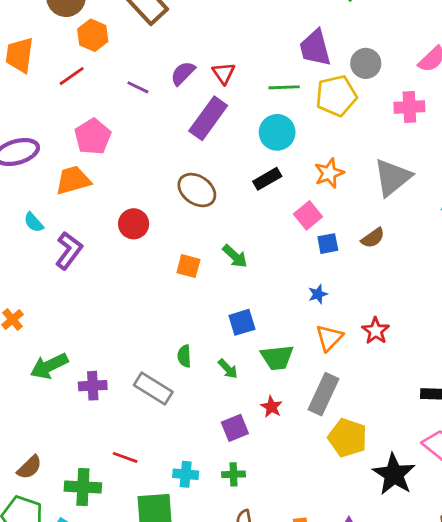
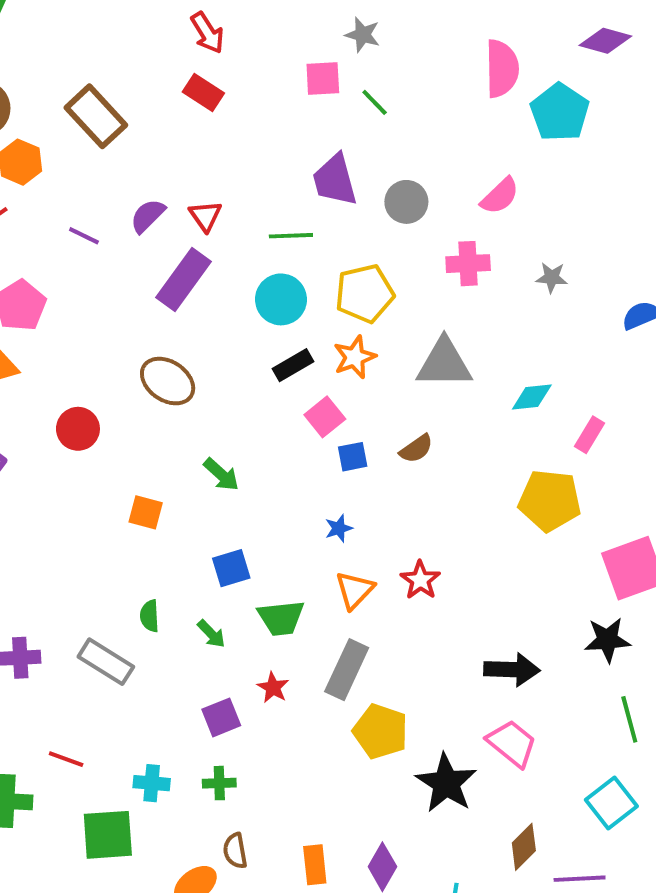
yellow pentagon: (336, 96) -> (365, 293), moved
gray triangle: (393, 177) -> (444, 363), turned 39
black rectangle: (267, 179) -> (293, 365), moved
orange square: (188, 266) -> (146, 512), moved

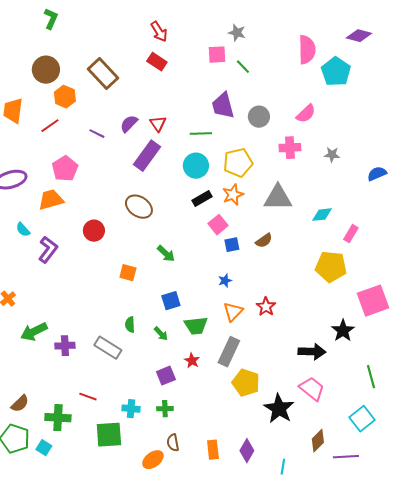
black star: (607, 640) -> (343, 331), moved, turned -30

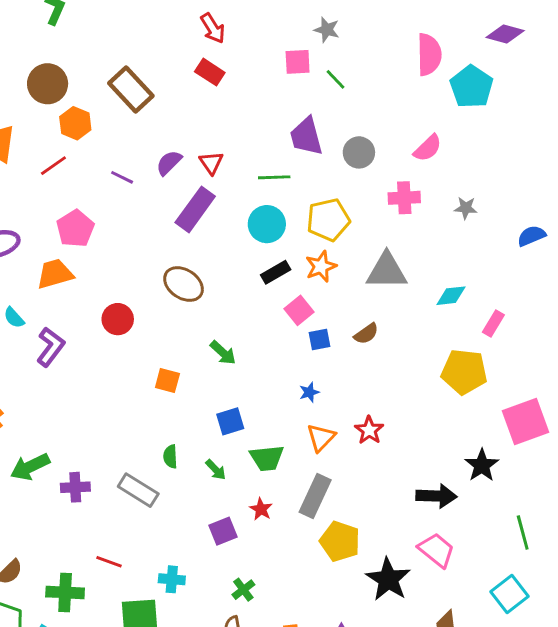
green cross: (165, 409) -> (243, 590), moved, turned -35

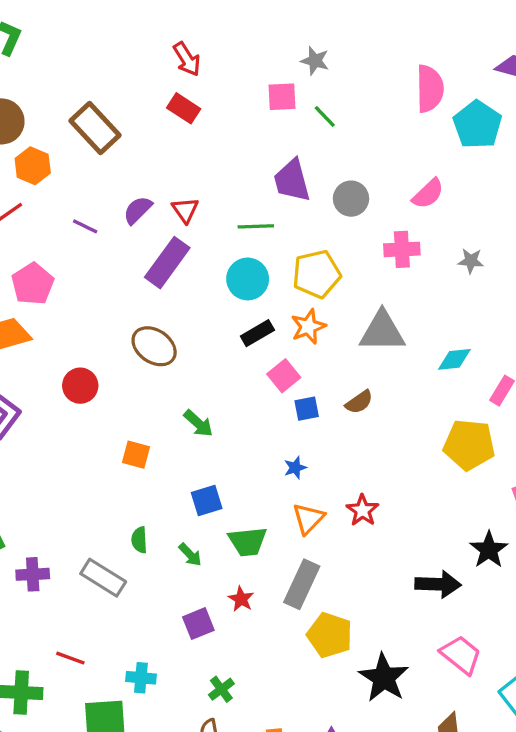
pink trapezoid: (436, 550) -> (461, 655), moved

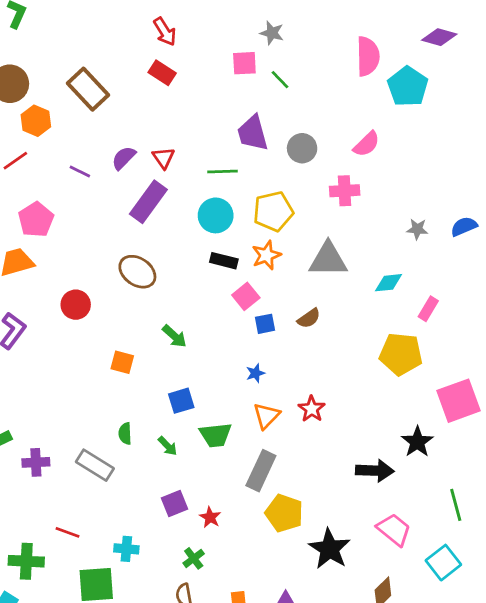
gray star: (471, 261) -> (417, 229), moved
black rectangle: (257, 333) -> (224, 261), turned 44
red star: (241, 599) -> (210, 517), moved

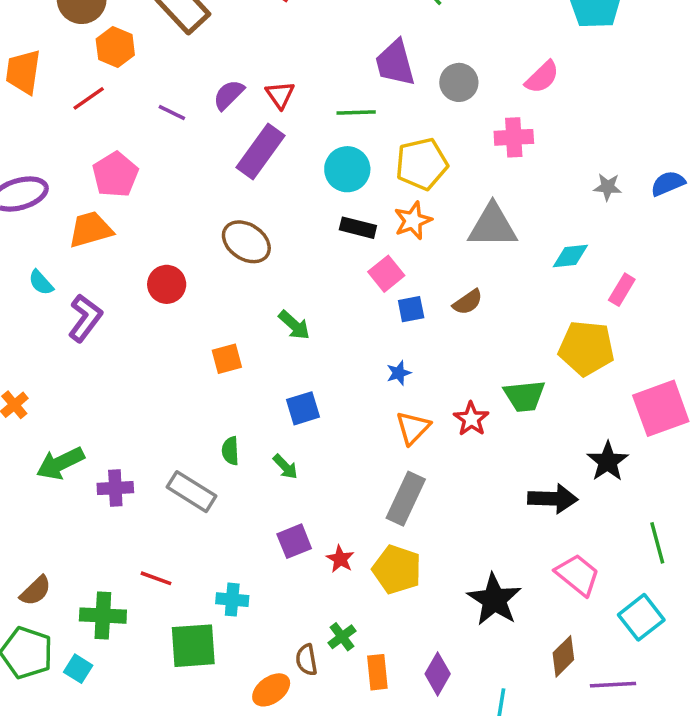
orange square: (122, 362) -> (227, 359), turned -30
green trapezoid: (216, 435) -> (524, 396), moved
yellow pentagon: (284, 513) -> (397, 569), moved
green cross: (194, 558) -> (342, 637), moved

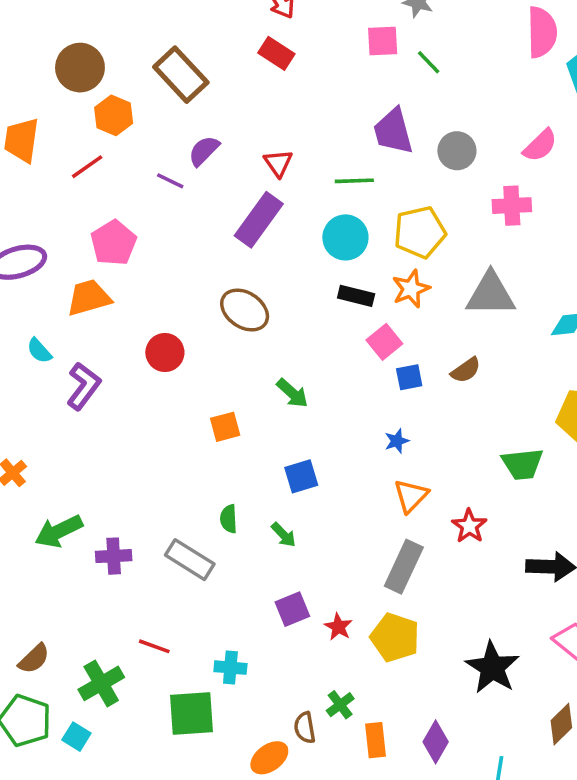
purple semicircle: (229, 95) -> (204, 151), moved
red star: (471, 419) -> (469, 526), moved
green cross: (103, 616) -> (101, 683), turned -33

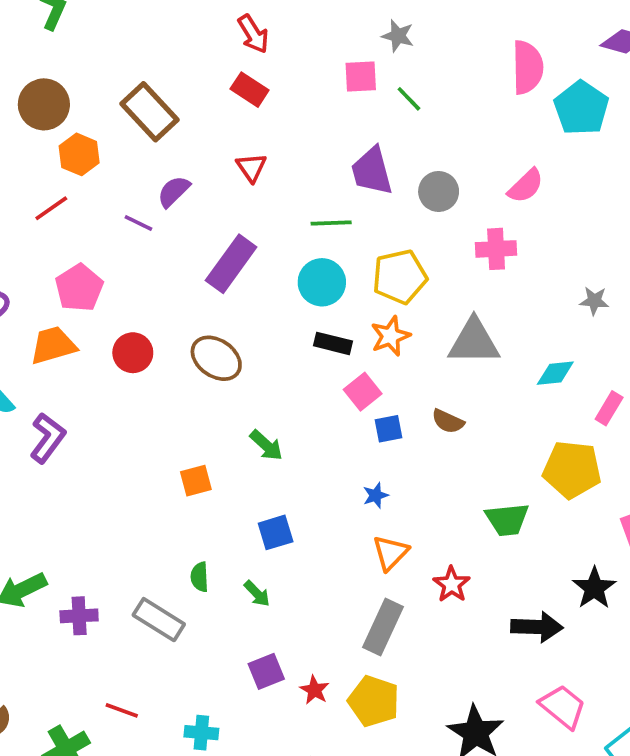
red triangle: (278, 163) -> (251, 167), moved
red circle: (165, 352) -> (133, 353), moved
brown semicircle: (466, 370) -> (448, 421), turned 60

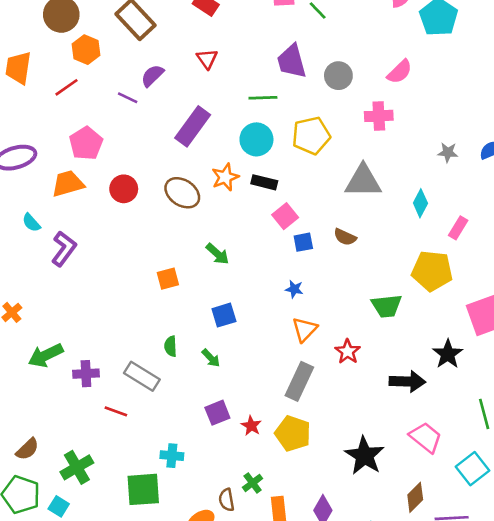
orange star: (390, 336) -> (225, 177), moved
cyan diamond: (555, 373) -> (420, 203), turned -56
blue star: (376, 495) -> (294, 289), turned 30
red line: (122, 710) -> (116, 411), moved

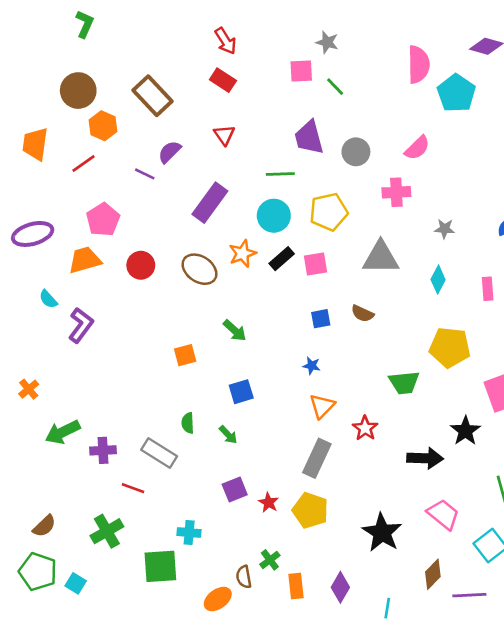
gray star: (448, 152) -> (445, 229), moved
black rectangle: (264, 182) -> (282, 259), turned -55
pink square: (285, 216) -> (316, 264), moved, turned 30
pink rectangle: (458, 228) -> (488, 289), moved, turned -35
green cross: (77, 467) -> (107, 531), moved

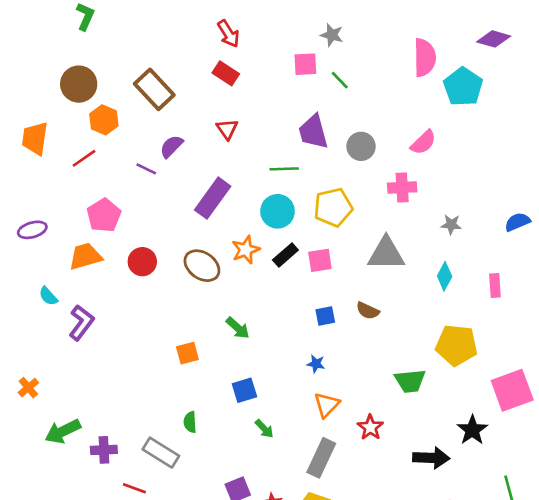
purple ellipse: (33, 234) -> (32, 230), size x0.7
green arrow: (228, 435) -> (264, 429), moved

